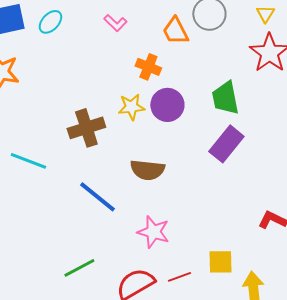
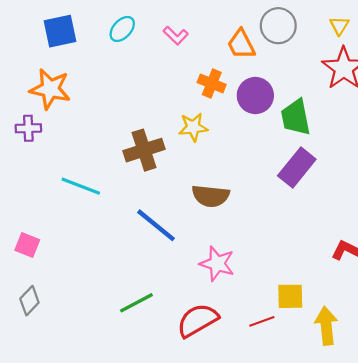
cyan ellipse: (50, 22) -> (122, 29), moved
purple circle: (167, 105) -> (255, 96), moved
red line: (179, 277) -> (262, 321), moved

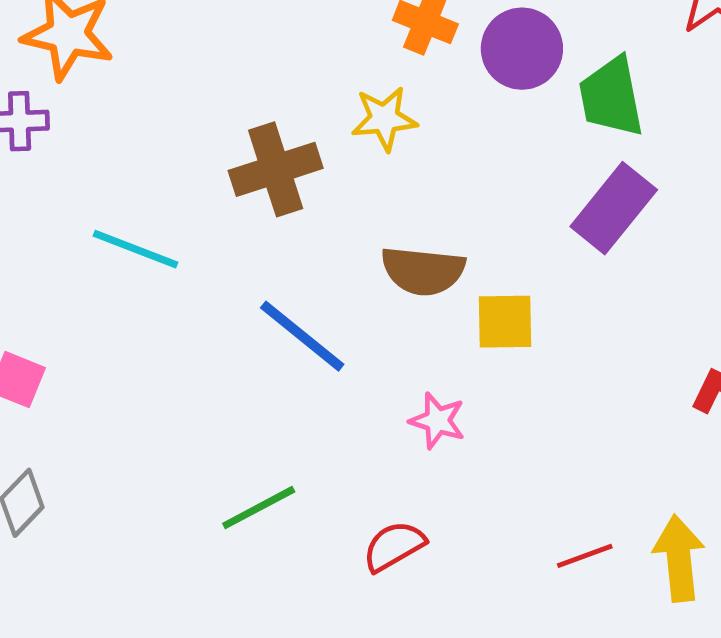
pink star: (217, 264) -> (437, 421), size x0.7
yellow square: (290, 296) -> (505, 322), moved
red semicircle: (198, 320) -> (394, 546), size x0.7
red line: (262, 321) -> (585, 556), moved

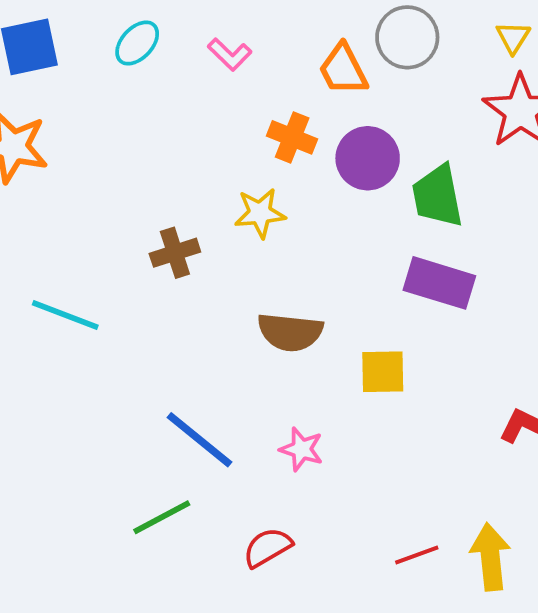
brown cross: (276, 169) -> (175, 253), size x0.7
purple rectangle: (614, 208) -> (439, 283), turned 68
yellow square: (505, 322) -> (383, 372), moved
blue line: (302, 336) -> (199, 440), moved

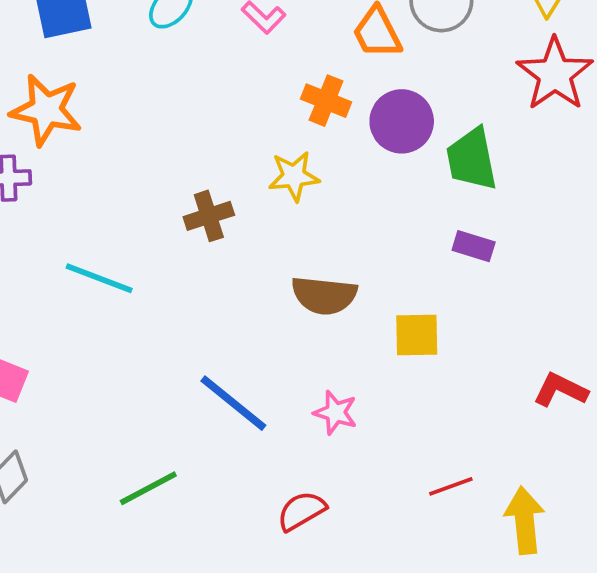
purple rectangle: (439, 283) -> (474, 246), size x0.6
green line: (162, 517) -> (148, 488), moved
red line: (417, 555) -> (451, 486), moved

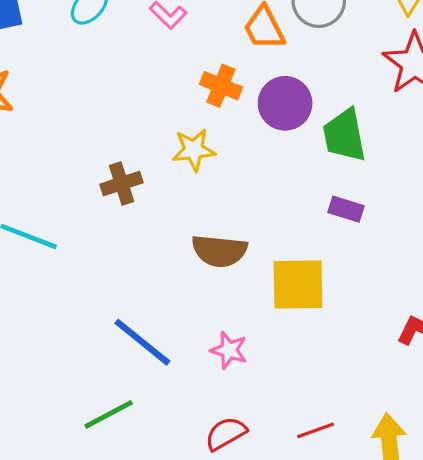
yellow square: (417, 335) -> (298, 284), size x1.4
red line: (451, 486) -> (316, 430), moved
green line: (148, 488) -> (109, 414), moved
red semicircle: (301, 511) -> (226, 434), moved

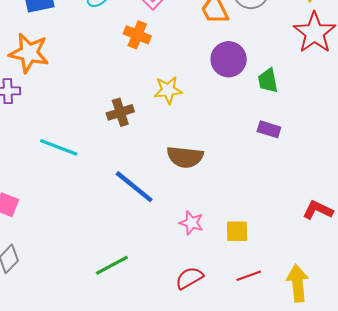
orange cross: (221, 86) -> (137, 35), moved
green trapezoid: (344, 135) -> (268, 80), size x0.7
yellow square: (298, 284) -> (237, 231), moved, size x0.6
blue line: (142, 342) -> (134, 187), moved

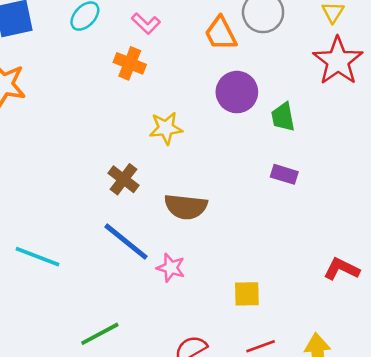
brown cross: (120, 112) -> (123, 179), moved, turned -35
cyan line: (59, 147) -> (38, 257), moved
pink star: (191, 223) -> (171, 268), moved

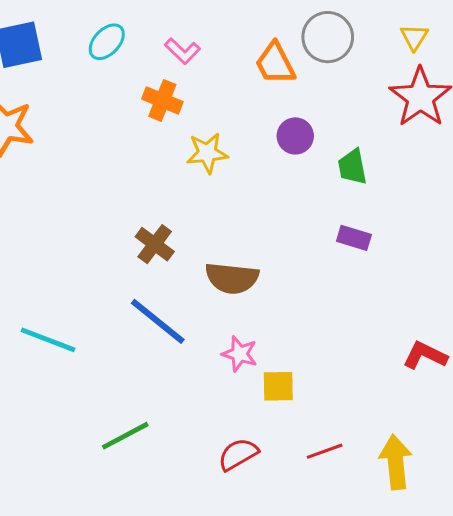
purple circle: (237, 92) -> (295, 136), size x0.7
yellow star: (166, 128) -> (207, 153), moved
pink star: (171, 268) -> (240, 354), moved
yellow square: (247, 294) -> (278, 386), moved

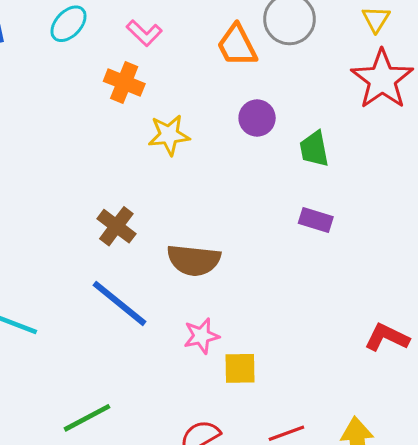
pink star: (240, 354) -> (201, 336), turned -30

